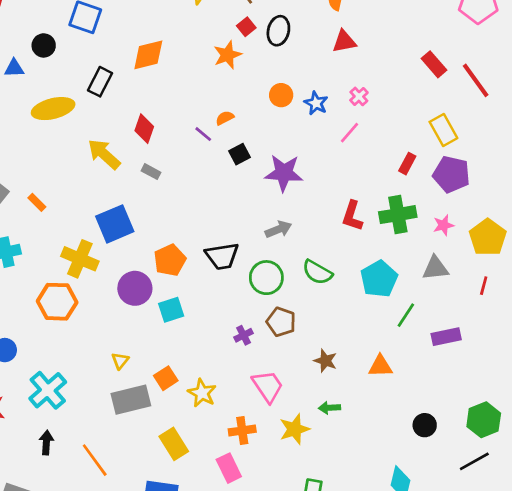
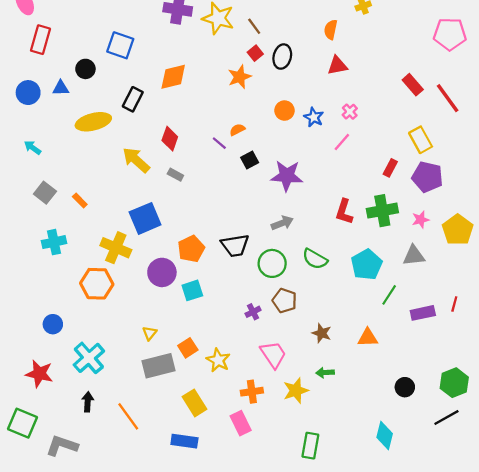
red line: (484, 286) -> (454, 304), moved

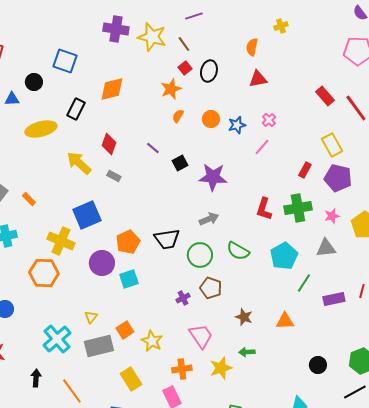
blue star: (314, 117) -> (237, 125), turned 30
orange semicircle: (237, 130) -> (178, 116), moved, turned -32
cyan cross: (89, 358) -> (57, 339), moved

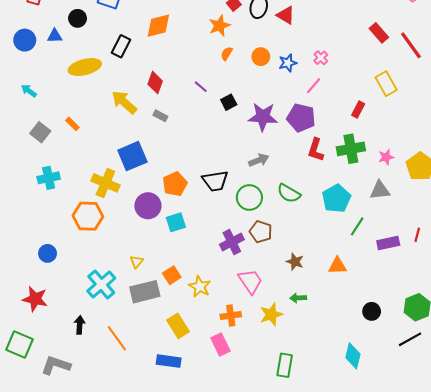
red triangle: (258, 79) -> (286, 15), moved, turned 42
purple pentagon: (338, 178) -> (301, 118), moved
orange rectangle: (29, 199) -> (72, 124), moved
purple cross: (183, 298) -> (232, 242), size x1.6

